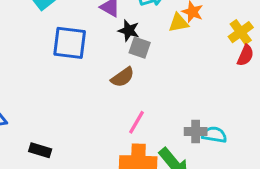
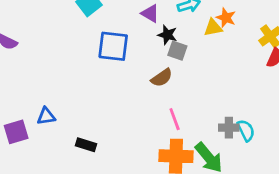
pink line: (137, 122) -> (175, 119), turned -50
cyan semicircle: (214, 135) -> (246, 130), turned 55

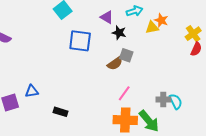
gray square: (177, 51) -> (126, 55), moved
pink line: (175, 119) -> (124, 93), turned 56

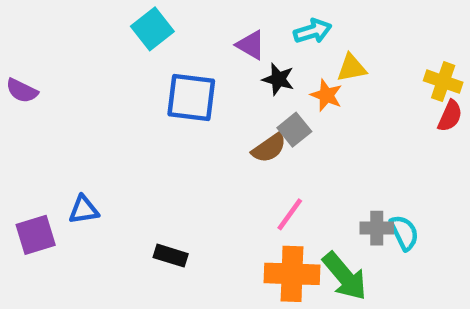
orange star: (161, 20) -> (326, 95), moved
yellow cross: (193, 34) -> (443, 82), turned -35
gray square: (126, 55) -> (294, 130), turned 32
black rectangle: (60, 112) -> (171, 256), moved

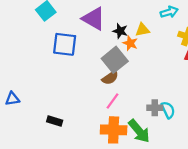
cyan arrow: (313, 31) -> (169, 12), moved
purple triangle: (251, 45) -> (94, 19), size x1.6
black star: (278, 79) -> (120, 31), moved
gray square: (294, 130) -> (115, 60), size x1.6
brown semicircle: (269, 148) -> (110, 78), moved

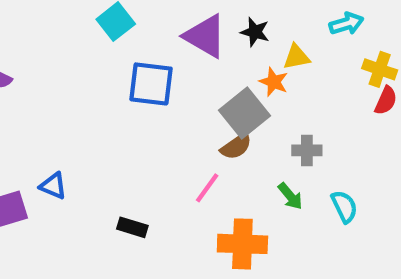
black star: (120, 31) -> (255, 32), moved
blue triangle: (12, 99) -> (53, 186), turned 32
pink line: (112, 101) -> (207, 188), moved
gray cross: (155, 108) -> (307, 150), moved
green arrow: (139, 131) -> (290, 196), moved, size x0.6

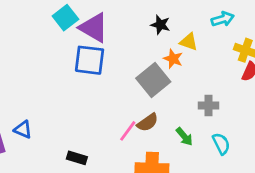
purple triangle: (205, 36) -> (94, 28), moved
yellow triangle: (297, 57) -> (189, 42), turned 30
brown semicircle: (236, 146) -> (148, 122), moved
gray cross: (307, 150) -> (208, 105), moved

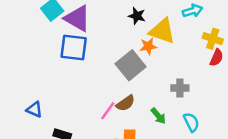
yellow triangle: (189, 42) -> (162, 31), size x1.6
orange star: (173, 59) -> (148, 46), turned -30
blue triangle: (23, 130) -> (34, 109), moved

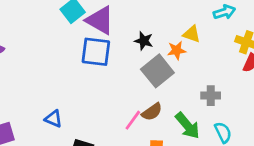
black star: (137, 16) -> (144, 41), moved
yellow triangle: (162, 31) -> (192, 34), size x0.6
green arrow: (158, 116) -> (187, 126), size x1.5

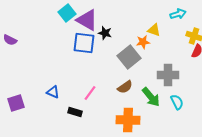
black star: (144, 41) -> (105, 33), moved
gray cross: (211, 96) -> (168, 75), size x1.5
pink line: (133, 120) -> (90, 93), moved

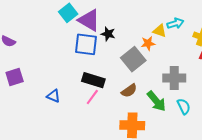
cyan arrow: (178, 14) -> (175, 23), moved
purple square: (16, 103) -> (15, 77), moved
black rectangle: (75, 112) -> (93, 80), moved, size x1.5

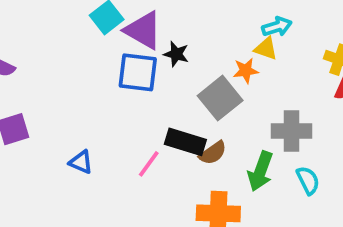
cyan arrow: (175, 23) -> (277, 27), moved
black rectangle: (93, 80) -> (185, 142), moved
green arrow: (156, 101) -> (260, 171), turned 60

